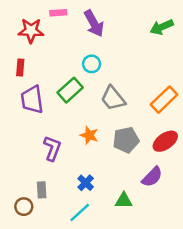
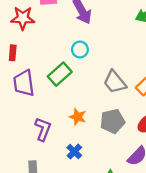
gray trapezoid: (113, 98) -> (115, 82), moved
blue cross: (86, 183) -> (74, 152), moved

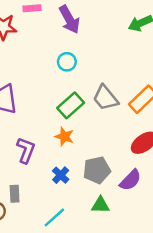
green rectangle: (60, 74) -> (71, 105), moved
gray pentagon: (112, 121) -> (97, 170), moved

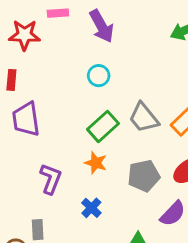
gray pentagon: (97, 170) -> (144, 176), moved

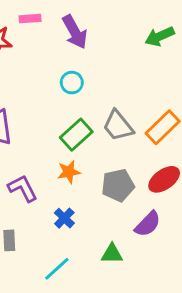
orange star: (96, 163) -> (69, 172), turned -30
purple L-shape: (51, 179) -> (23, 188), turned -48

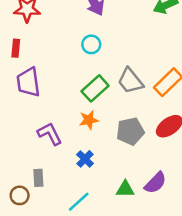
purple semicircle: (148, 224) -> (155, 183), moved

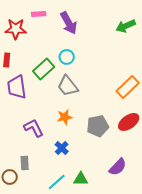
gray trapezoid: (130, 81) -> (68, 86), moved
green rectangle: (95, 88) -> (44, 69), moved
green triangle: (125, 189) -> (81, 179), moved

